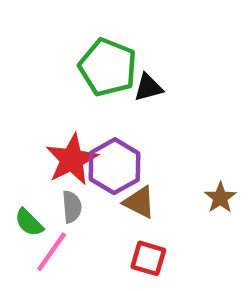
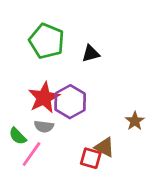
green pentagon: (108, 67) -> (47, 41), moved
brown triangle: (139, 202) -> (105, 147), moved
gray semicircle: (72, 207) -> (44, 126), turned 102

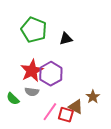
brown star: (135, 121) -> (93, 97), moved
pink line: (31, 154) -> (50, 112), moved

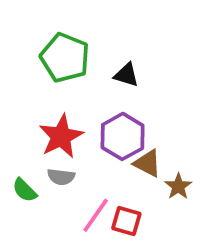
black triangle: (66, 39) -> (126, 75), turned 32
purple hexagon: (51, 74) -> (123, 136), moved
brown triangle: (76, 107) -> (148, 163), moved

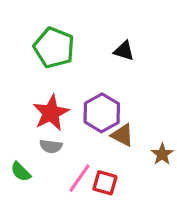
black triangle: (126, 75) -> (124, 51), moved
brown star: (178, 186) -> (162, 154), moved
green semicircle: (25, 190) -> (21, 172), moved

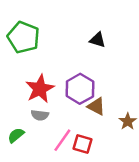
green pentagon: (54, 48) -> (23, 37), moved
green semicircle: (21, 172) -> (16, 135), turned 96

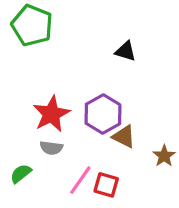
green pentagon: (23, 37) -> (32, 25), moved

